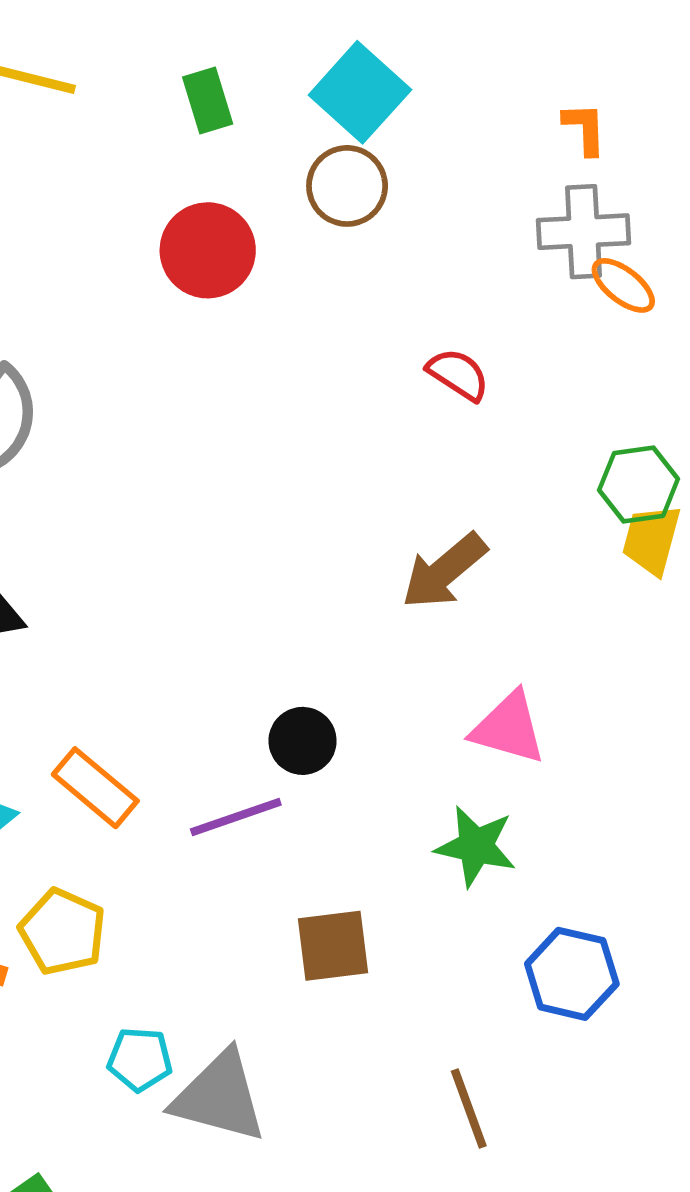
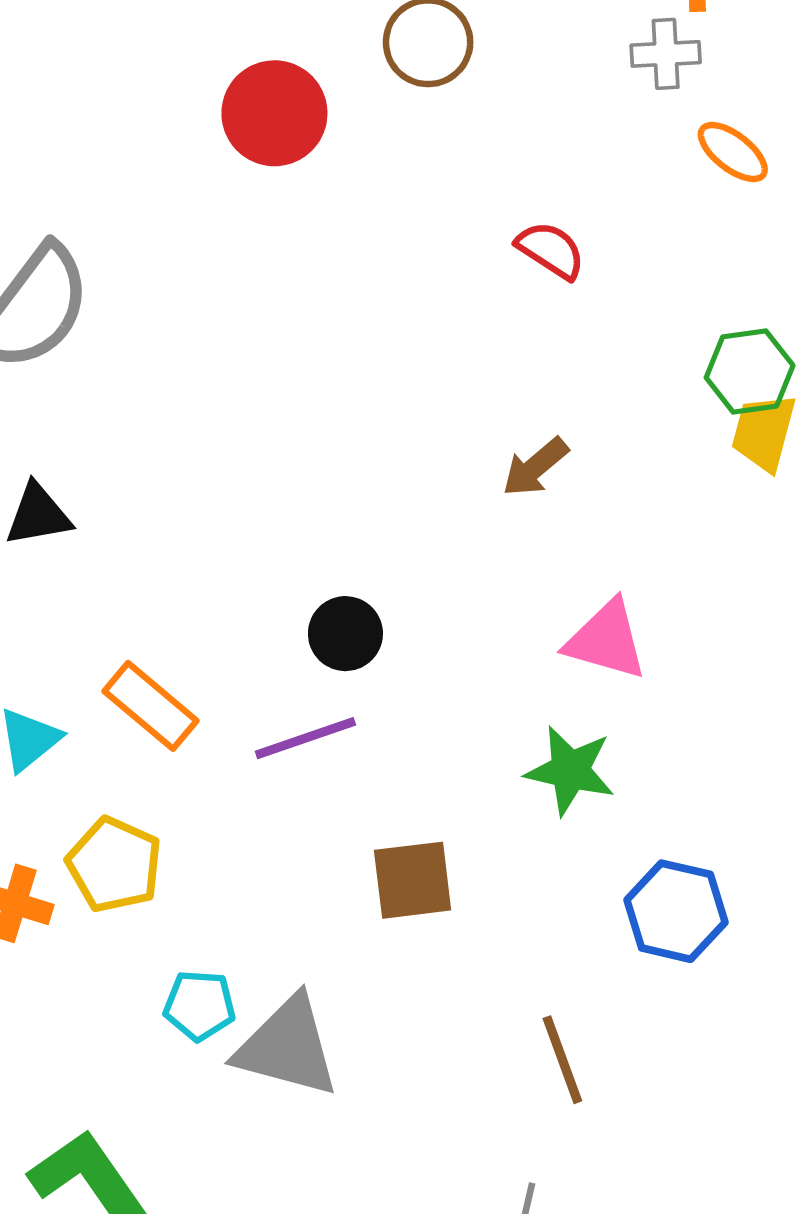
gray cross: (583, 232) -> (666, 54), moved, size x0.7
brown arrow: (444, 571) -> (535, 467), size x0.7
black circle: (303, 741) -> (345, 634), moved

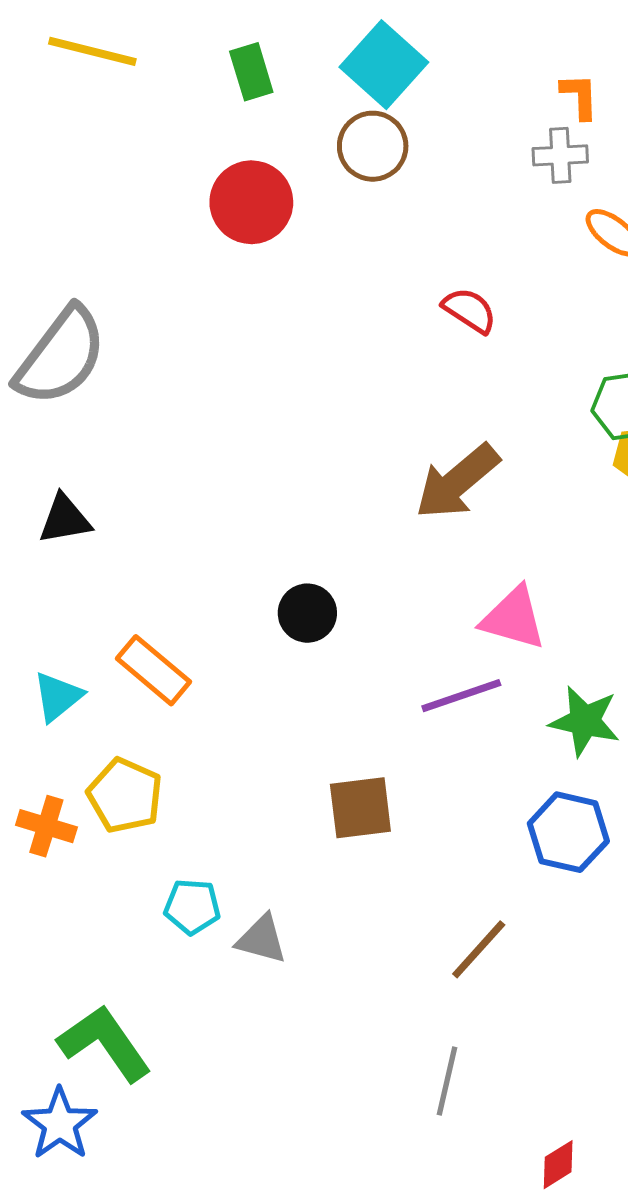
brown arrow: (535, 467) -> (457, 482), size x1.6
purple line: (305, 738) -> (461, 696), moved
green star: (570, 770) -> (585, 721), moved
gray triangle: (287, 1047) -> (262, 939), size x0.6
brown line: (562, 1060) -> (479, 949), turned 62

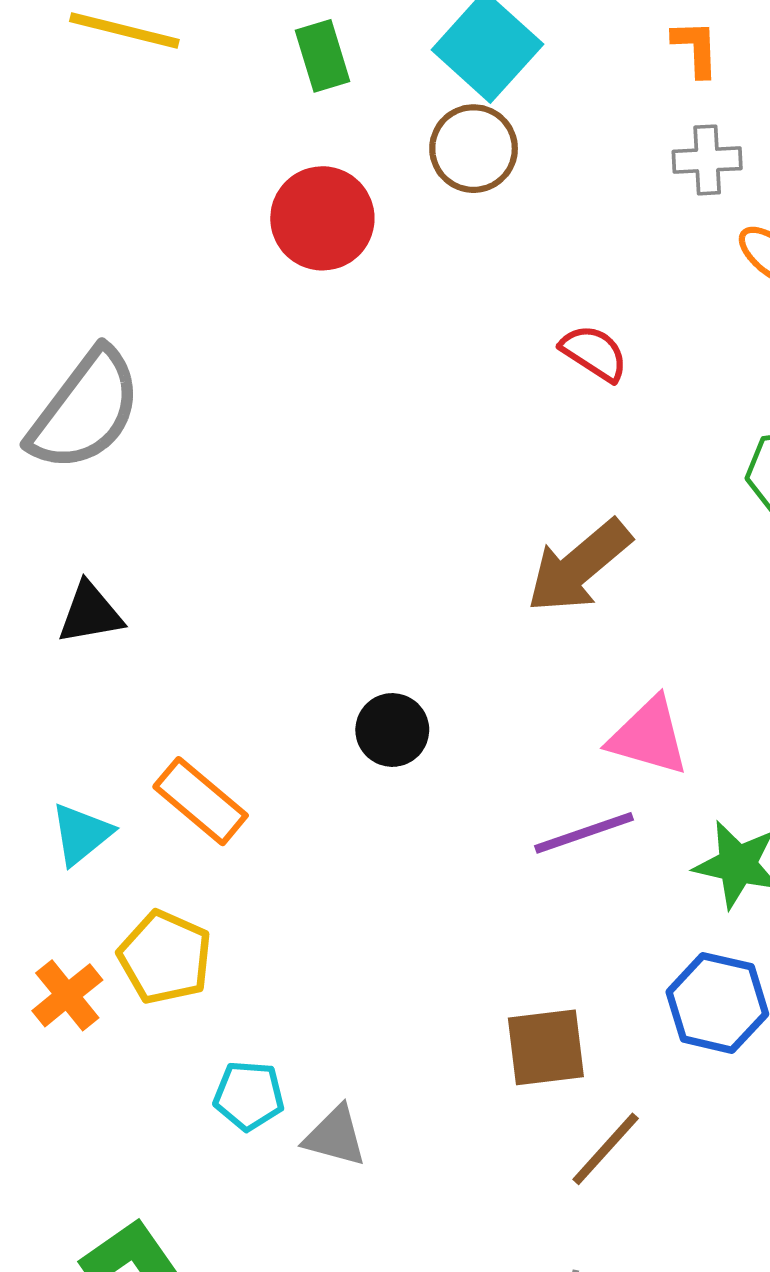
orange L-shape: (580, 96) -> (696, 48), moved
brown square: (360, 808) -> (546, 1047), moved
orange cross: (46, 826) -> (67, 995), turned 34

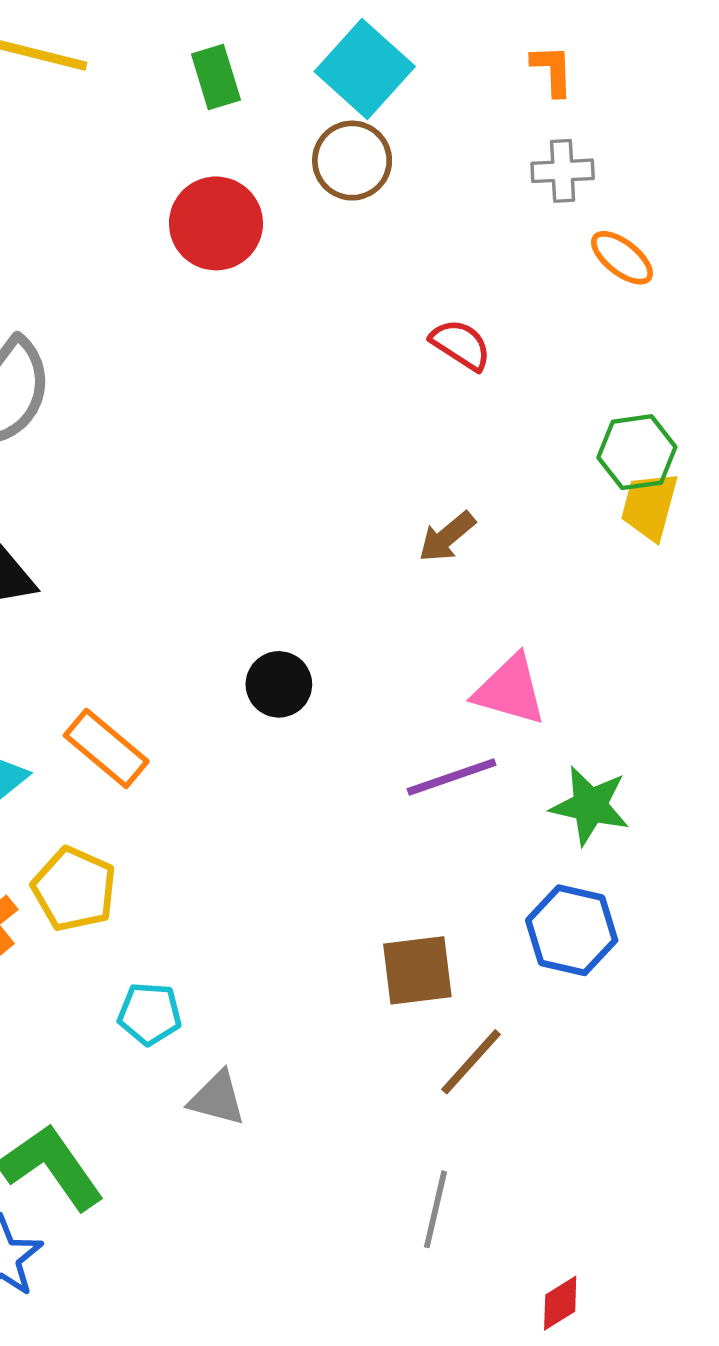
brown arrow: (579, 566) -> (447, 537), size x0.6
gray triangle: (335, 1136) -> (217, 1098), moved

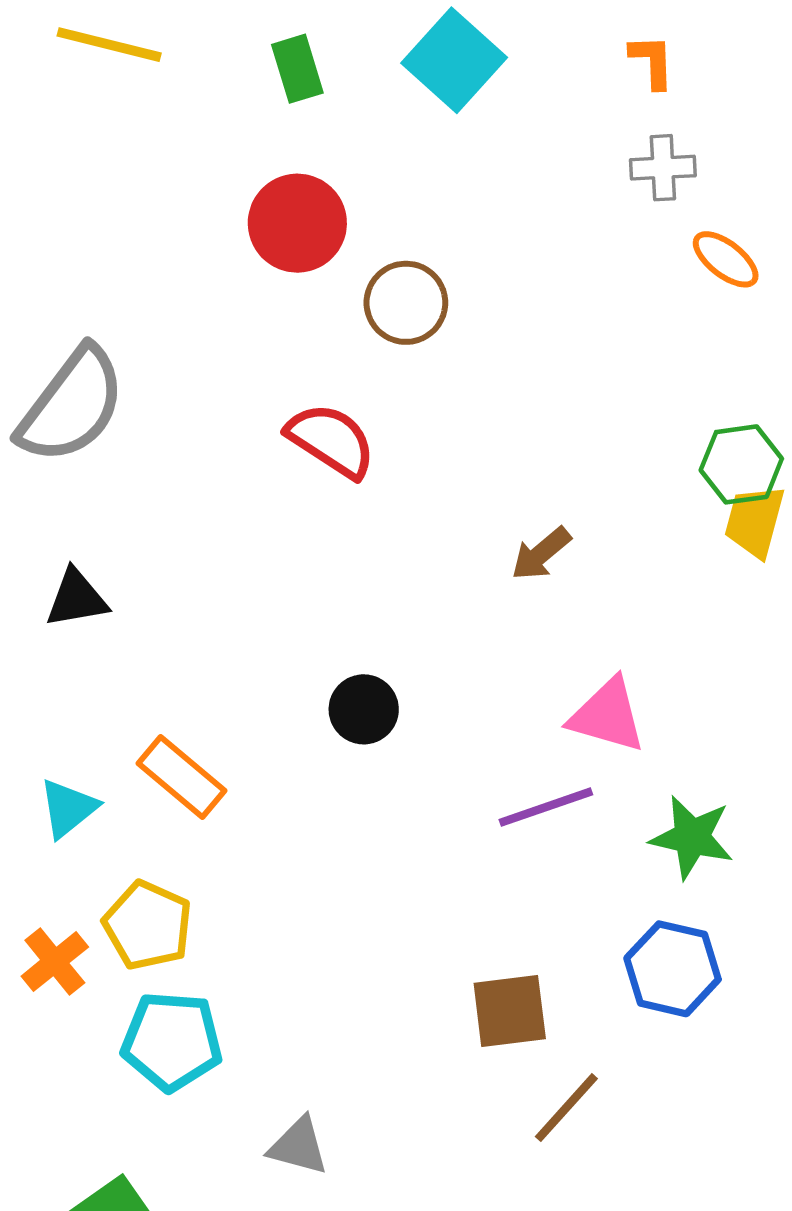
brown circle: (352, 161) -> (406, 303), moved
red semicircle: (461, 345) -> (331, 440), moved, size x1.4
cyan pentagon: (150, 1014) -> (172, 1041), moved, size x1.5

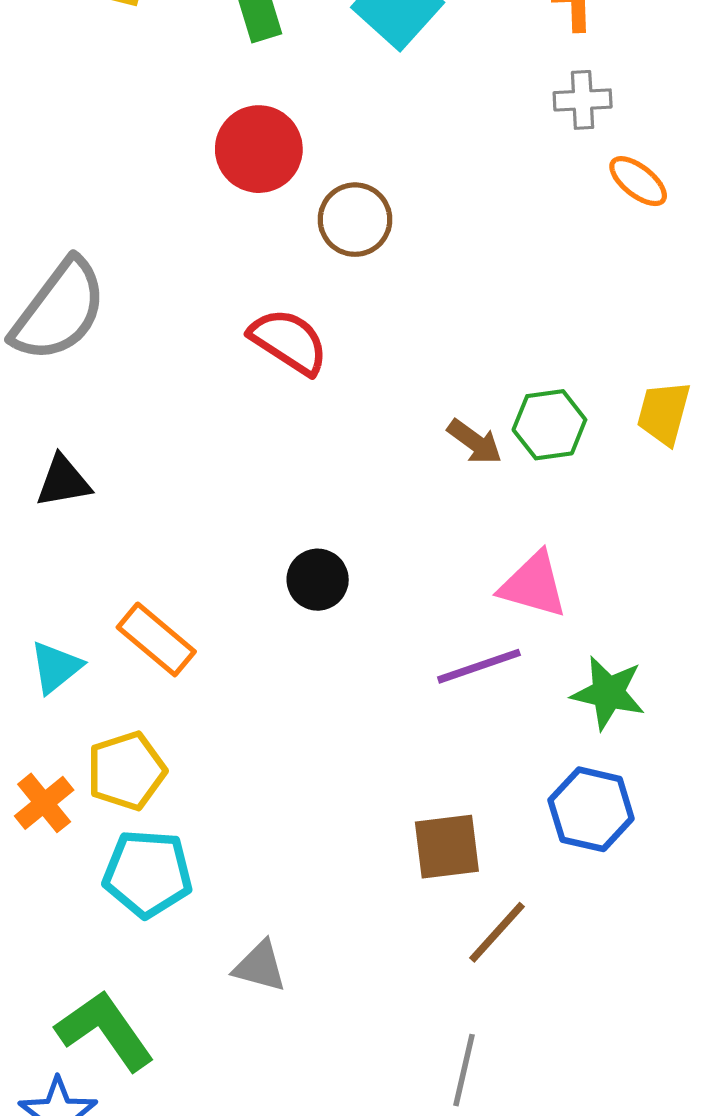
green hexagon: (741, 464) -> (549, 425), moved
brown arrow: (541, 554) -> (475, 442), turned -104
yellow pentagon: (148, 925) -> (126, 771), turned 30

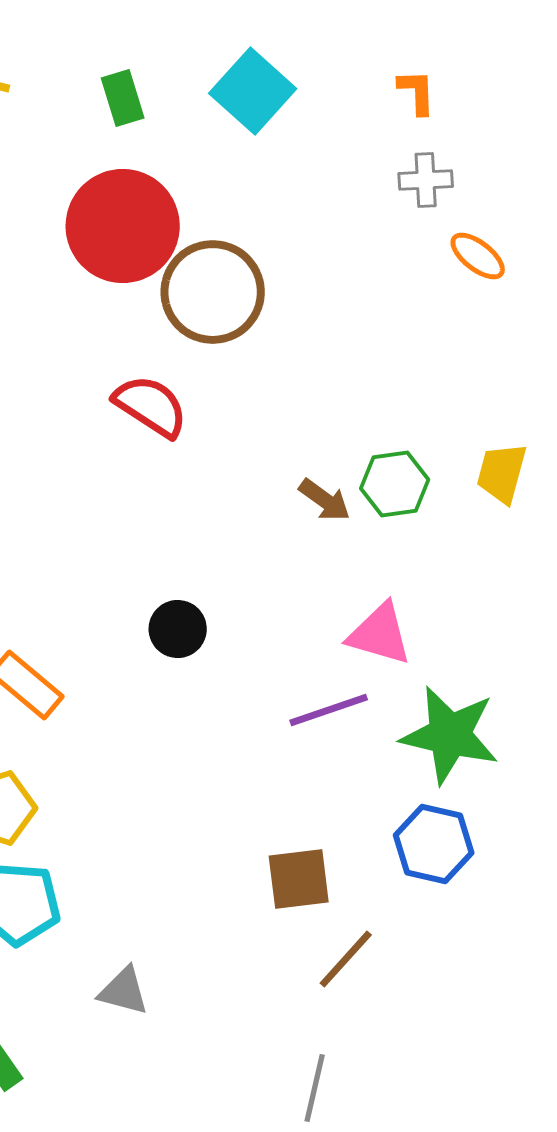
red circle: (259, 149) -> (123, 226), size x1.4
brown circle: (355, 220) -> (213, 292), size x1.5
green star: (608, 693) -> (450, 735), size x1.4

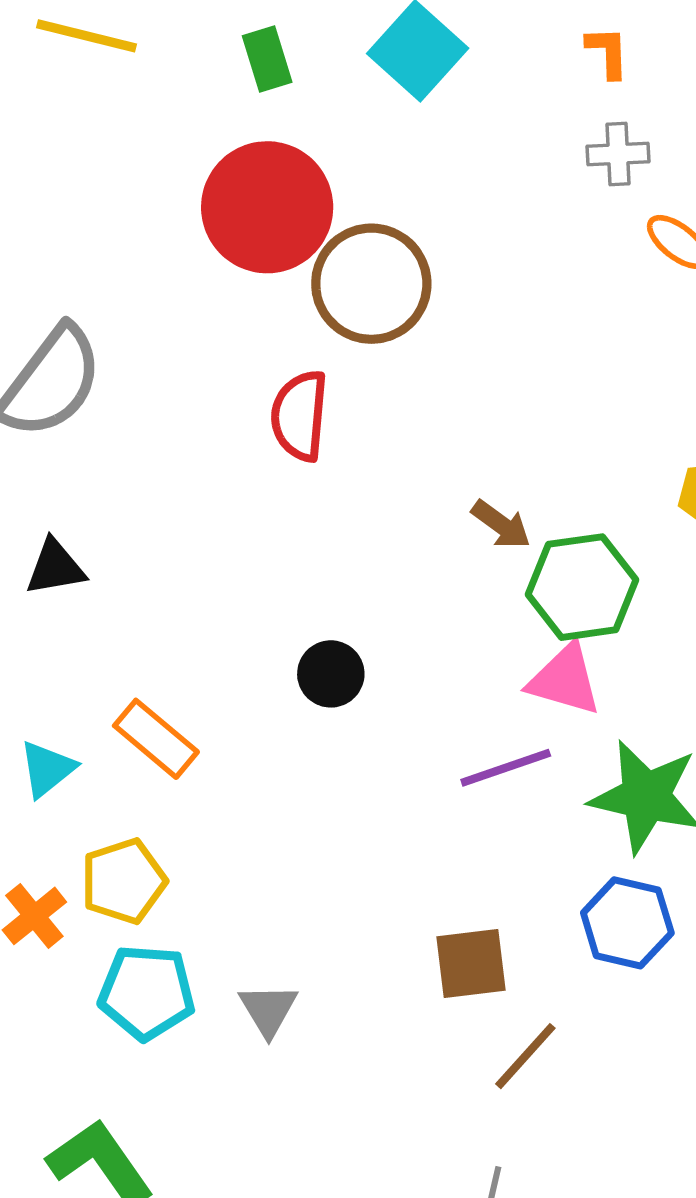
red semicircle: (151, 406) -> (300, 416), turned -118
green hexagon: (395, 484) -> (582, 587), moved, size x1.4
gray triangle: (124, 991) -> (268, 1010), moved, turned 44

